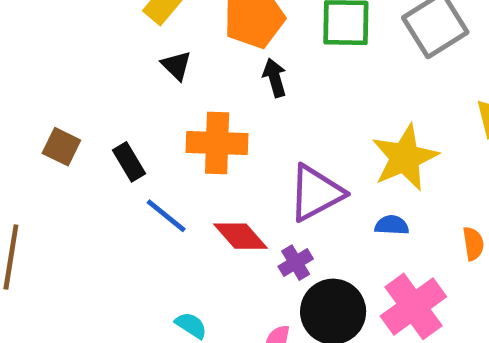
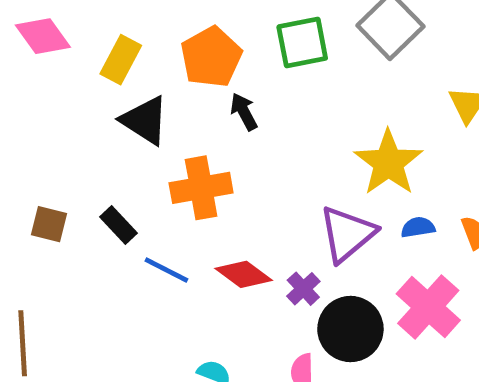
black triangle: (176, 66) -> (145, 120), size x1.6
purple triangle: (316, 193) -> (347, 234), moved
blue semicircle: (392, 225) -> (418, 227), moved

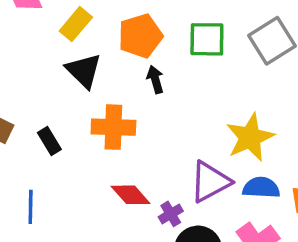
blue semicircle: (418, 227) -> (261, 188), size x1.5
blue line: (166, 270) -> (31, 207), moved, turned 52

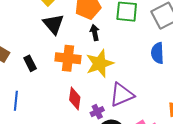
yellow star: (250, 137) -> (100, 63), moved
blue semicircle: (261, 188) -> (157, 53), moved, turned -100
red diamond: (131, 195) -> (75, 99), turned 45

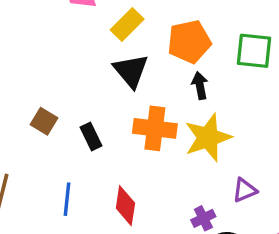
purple triangle: (122, 95) -> (245, 190), size x0.6
red diamond: (75, 99) -> (125, 206), moved

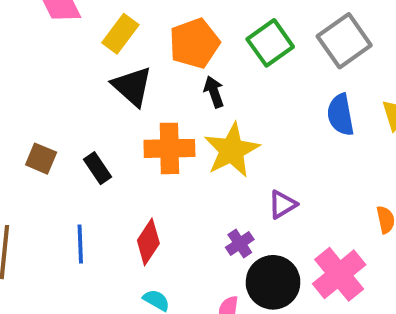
green square: (254, 51) -> (270, 43), turned -33
red diamond: (125, 206) -> (148, 242), turned 33

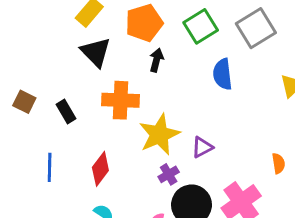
black arrow: (214, 92) -> (156, 60), turned 30
blue semicircle: (341, 115) -> (223, 74), moved
yellow star: (232, 150) -> (159, 135), moved

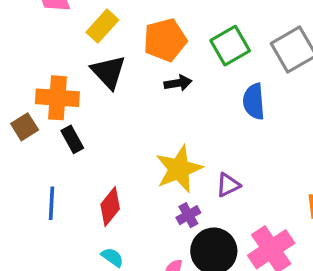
black arrow: (156, 60) -> (178, 83), turned 65
orange cross: (121, 100) -> (57, 98), moved
brown square: (24, 102) -> (25, 127), turned 30

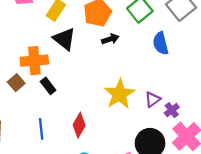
purple cross: (188, 215) -> (172, 110), moved

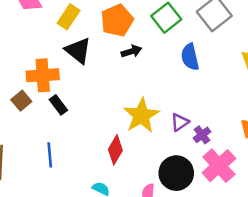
red diamond: (79, 125) -> (115, 150), moved

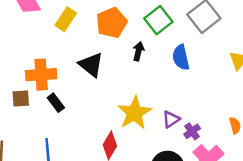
black triangle: (78, 51) -> (91, 65), moved
black arrow: (131, 51) -> (138, 51), moved, turned -60
brown square: (21, 101) -> (21, 99), turned 36

